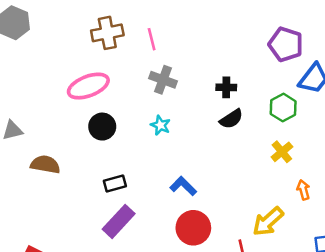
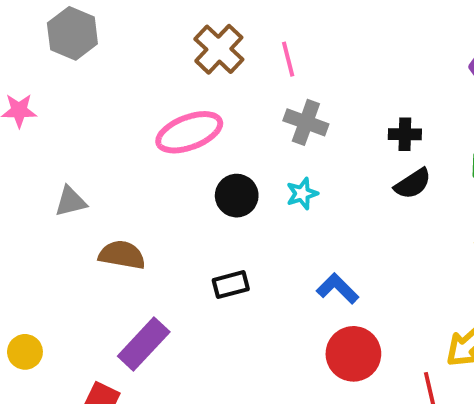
brown cross: (107, 33) -> (219, 49), turned -36
cyan star: (160, 125) -> (302, 194), turned 30
black circle: (102, 127) -> (237, 196), moved
purple rectangle: (119, 221) -> (144, 344), moved

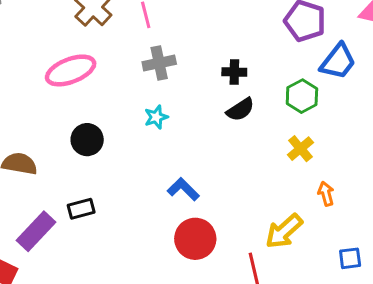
gray cross: (306, 122) -> (159, 63), turned -32
black circle: (237, 196) -> (87, 140), moved
black rectangle: (231, 285) -> (81, 209), moved

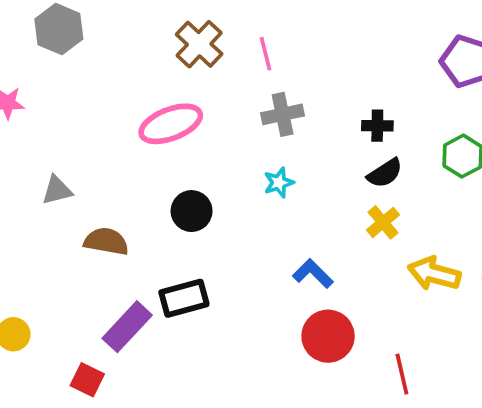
yellow cross: (300, 149) -> (383, 222), moved
black rectangle: (81, 209) -> (184, 298), size x1.4
yellow arrow: (284, 231) -> (434, 274), moved, turned 57

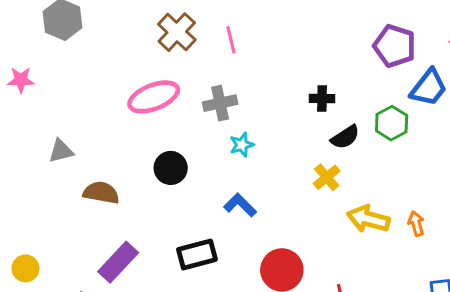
gray cross: (283, 114) -> (220, 103), moved
black semicircle: (385, 173) -> (345, 137), moved
blue L-shape: (313, 274) -> (240, 205), moved
black rectangle: (184, 298) -> (197, 254), moved

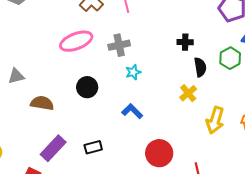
black semicircle: (345, 137) -> (200, 67), turned -66
yellow arrow: (368, 219) -> (215, 120), turned -88
black rectangle: (197, 254) -> (93, 147), moved, size x0.7

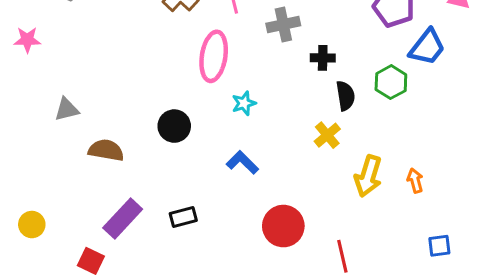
pink ellipse: (76, 41) -> (214, 56), moved, turned -60
gray cross: (119, 45) -> (283, 25), moved

